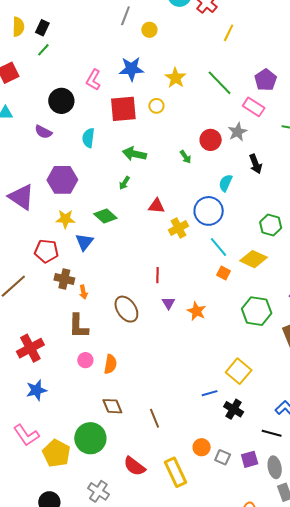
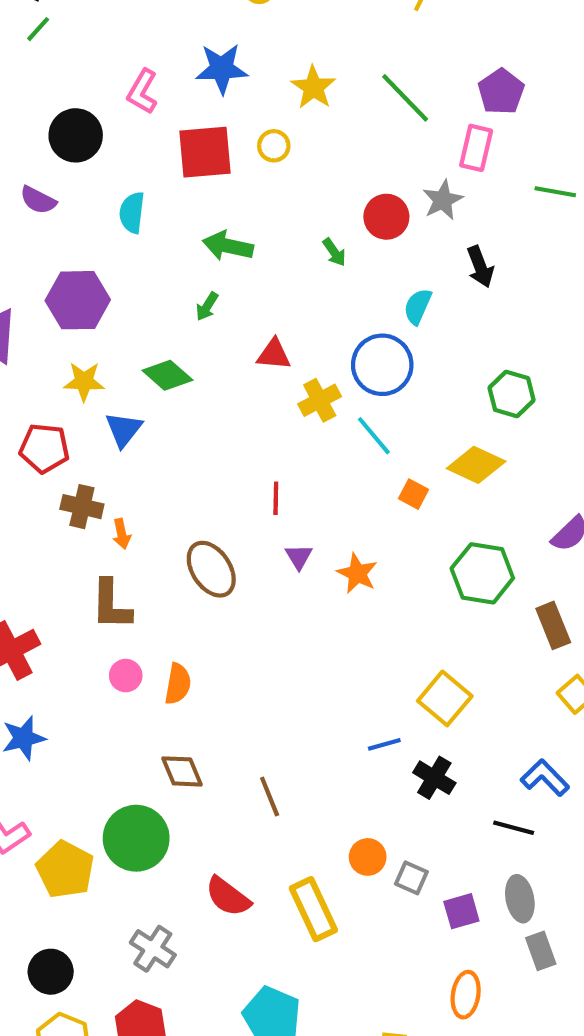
pink rectangle: (254, 107) -> (476, 148), turned 70
cyan line: (219, 247) -> (374, 436), moved
purple square: (250, 459) -> (461, 911), moved

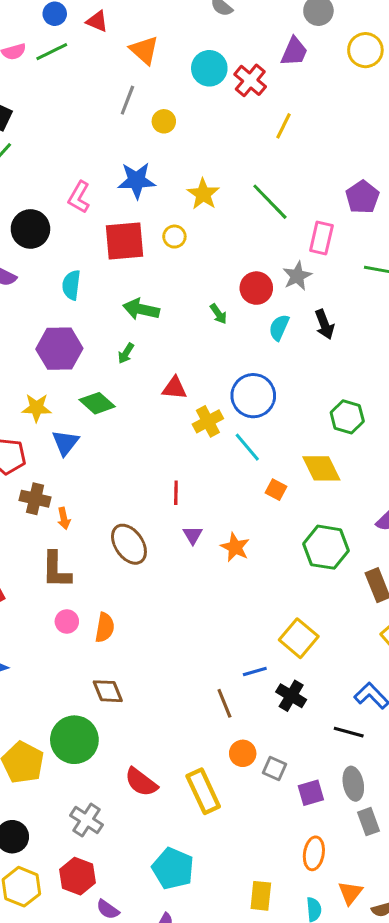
purple pentagon: (501, 92) -> (362, 197), moved
purple hexagon: (78, 300) -> (59, 349), moved
cyan semicircle: (418, 306) -> (279, 327), moved
yellow diamond: (476, 465) -> (321, 468), turned 39
brown line: (270, 796) -> (224, 703), moved

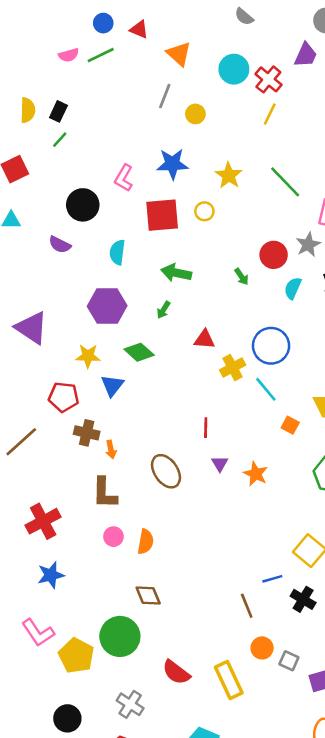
yellow line: (284, 126) -> (270, 114), moved

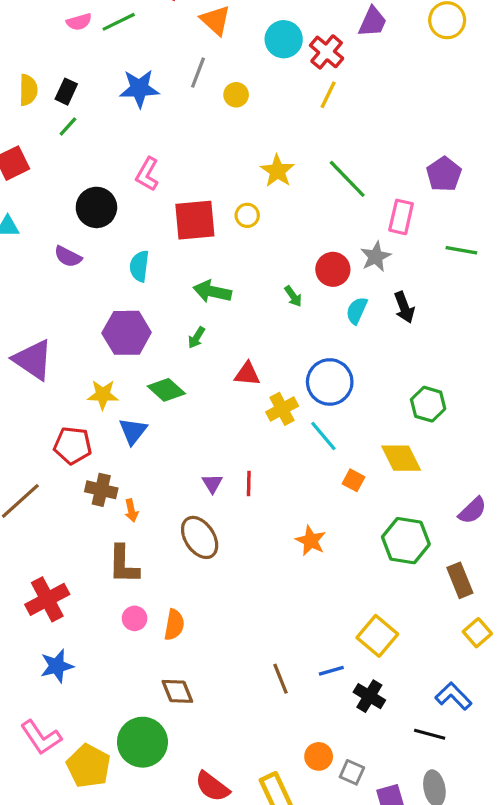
blue star: (172, 164) -> (139, 88), moved
purple triangle: (220, 464) -> (212, 484), moved
brown line: (247, 606) -> (281, 679), moved

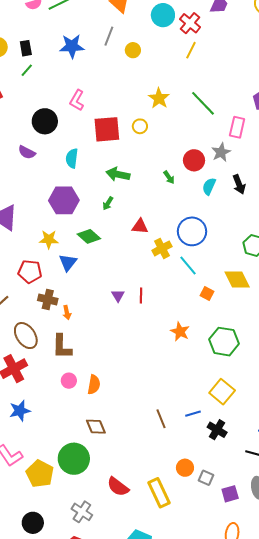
black rectangle: (66, 92) -> (26, 48), turned -35
brown ellipse: (200, 537) -> (26, 336), moved
green hexagon: (406, 541) -> (224, 342), moved

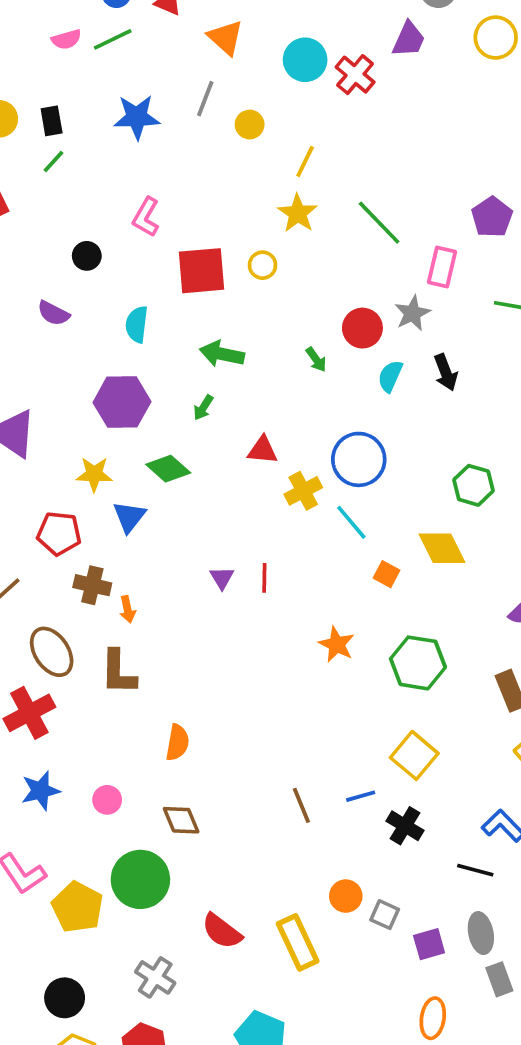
yellow line: (191, 50) -> (305, 162), moved
black circle: (45, 121) -> (87, 256), size x0.6
pink circle: (69, 381) -> (107, 800), moved

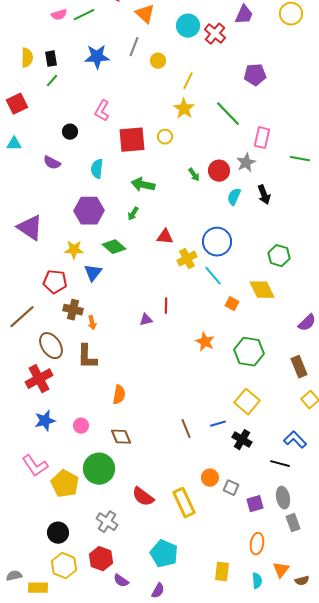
purple pentagon: (492, 217) -> (255, 75), moved, turned 30
green arrow: (316, 359) -> (194, 175), moved
purple triangle: (222, 578) -> (146, 320), moved, turned 48

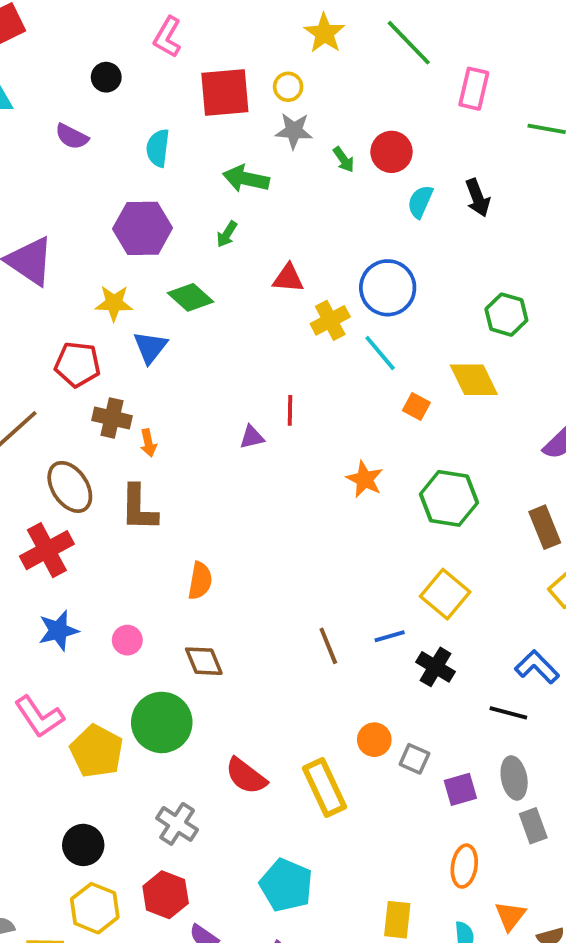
gray star: (246, 163) -> (294, 131), moved, turned 30

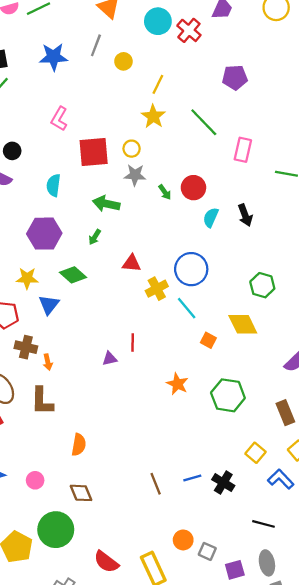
black circle: (106, 77) -> (12, 151), moved
yellow square: (445, 594) -> (255, 453), moved, size x0.7
black cross: (436, 667) -> (223, 483), moved
blue L-shape: (537, 667) -> (281, 479), moved

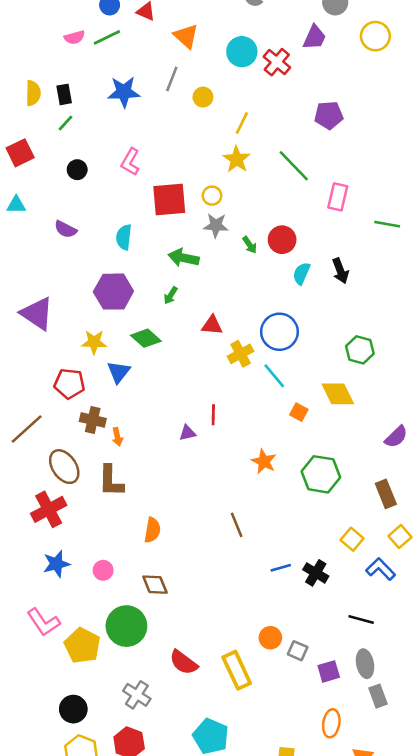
black circle: (12, 151) -> (77, 170), moved
brown line: (156, 484) -> (237, 525), moved

